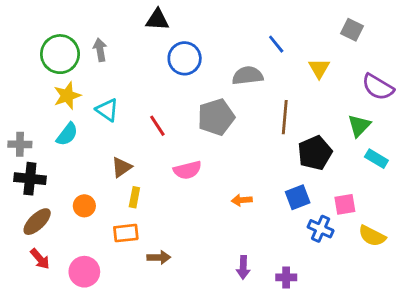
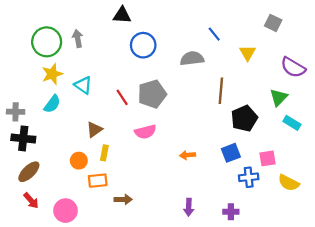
gray pentagon: (216, 117) -> (152, 94), moved
orange circle: (84, 206) -> (79, 161), moved
blue cross: (321, 229) -> (249, 177), turned -30
purple cross: (286, 277) -> (231, 212), moved

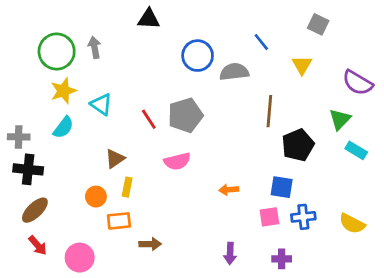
gray square: (273, 23) -> (318, 24), moved
blue circle: (143, 45) -> (198, 56), moved
blue square: (231, 153) -> (282, 187), turned 30
pink square: (268, 158) -> (269, 217), moved

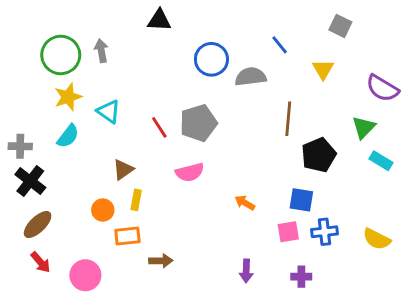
black cross: (28, 169) -> (30, 181), turned 32
orange arrow: (229, 190) -> (245, 203), turned 36

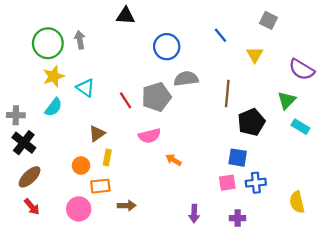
gray semicircle: (251, 77) -> (186, 79), moved
orange arrow: (245, 203) -> (174, 160), moved
yellow semicircle: (377, 239) -> (297, 202), moved, turned 50
pink circle: (85, 275) -> (79, 209), moved

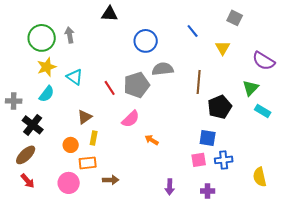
pink semicircle: (150, 136) -> (131, 119), turned -30
black cross: (24, 143) -> (33, 125), moved

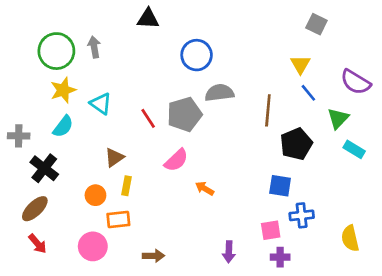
blue line: (193, 31) -> (308, 93), moved
pink square: (199, 160) -> (271, 230), moved
brown arrow: (111, 180) -> (153, 256), moved

